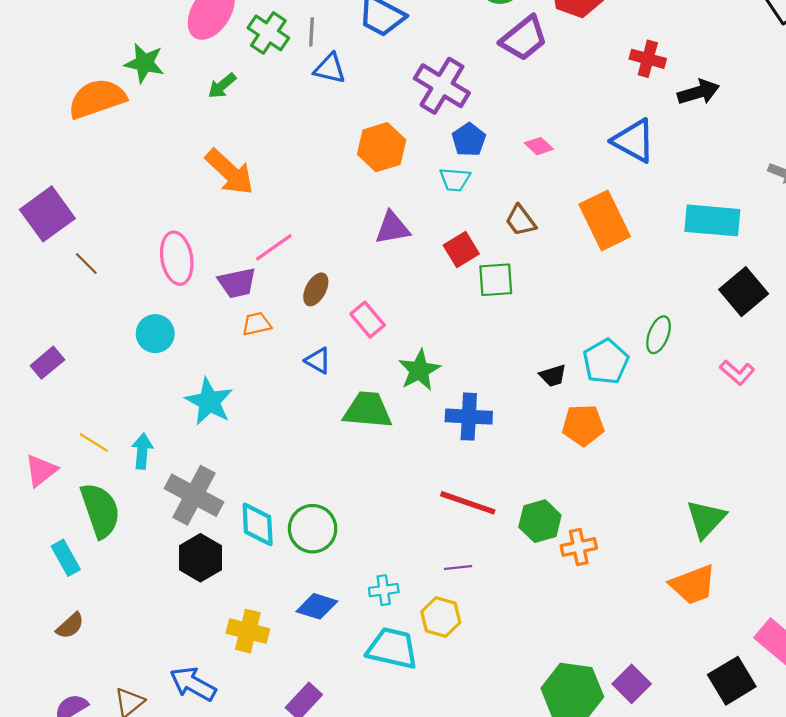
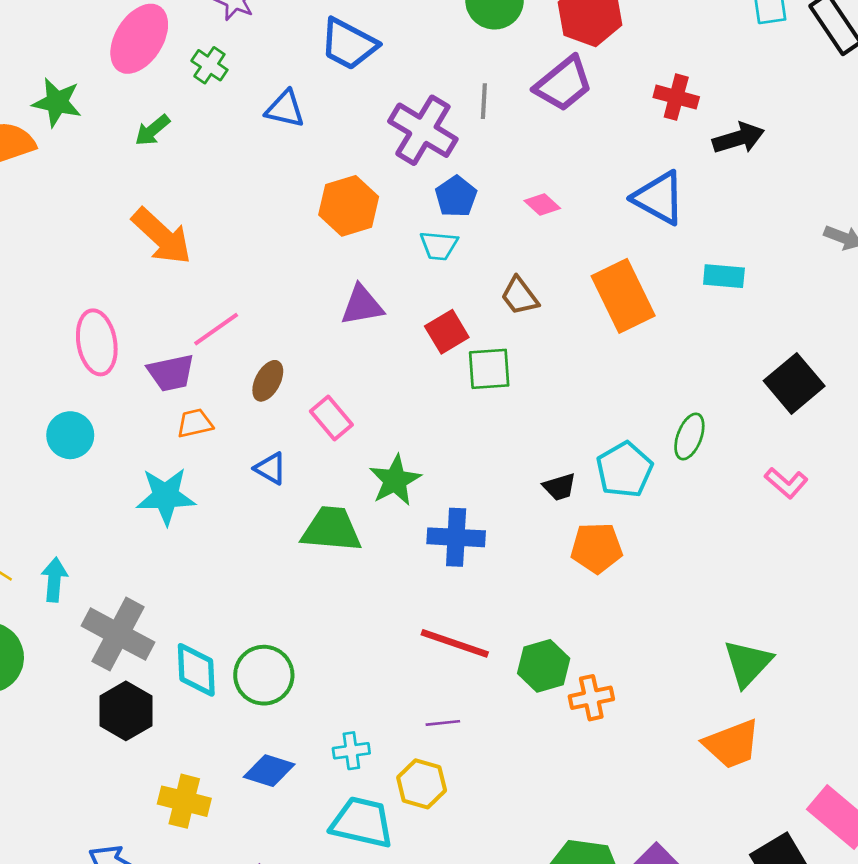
gray line: (311, 32) -> (484, 101), moved
green cross: (268, 33) -> (209, 65), size x0.7
purple trapezoid: (524, 38) -> (563, 84), moved
cyan rectangle: (712, 220) -> (724, 276), moved, size x0.6
cyan star: (209, 402) -> (166, 496), moved, turned -30

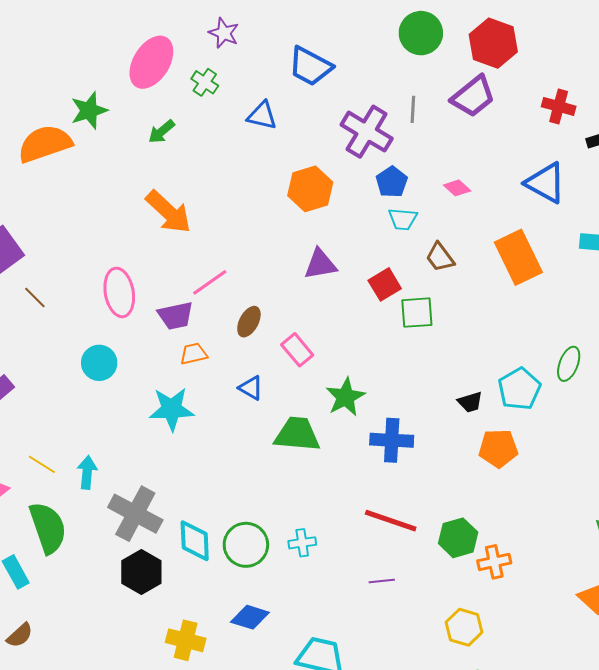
green star: (57, 102) -> (89, 110), turned -30
cyan trapezoid: (439, 246) -> (403, 219), moved
cyan cross: (351, 751) -> (302, 543), moved
yellow hexagon: (422, 784) -> (464, 627), moved

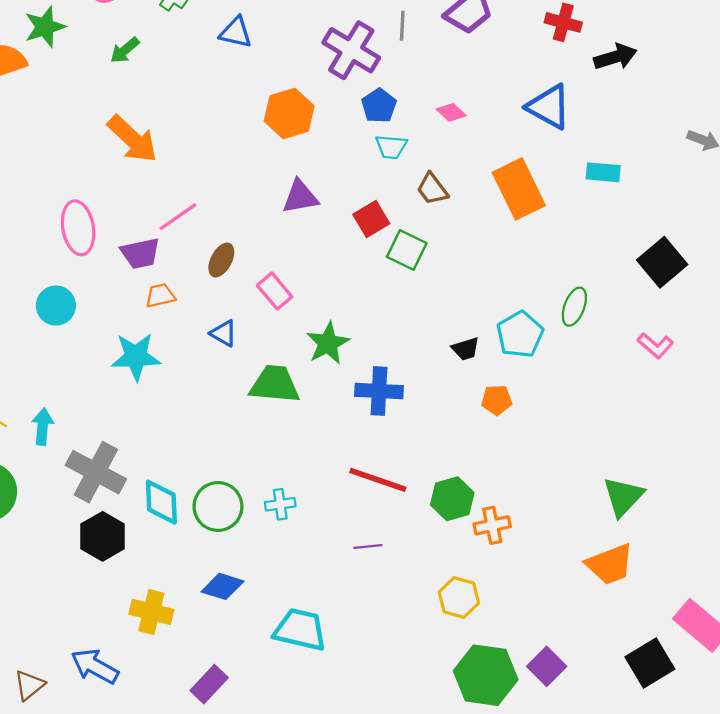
green square: (417, 313) -> (407, 250), turned 30
orange pentagon: (498, 448) -> (497, 400), size x0.7

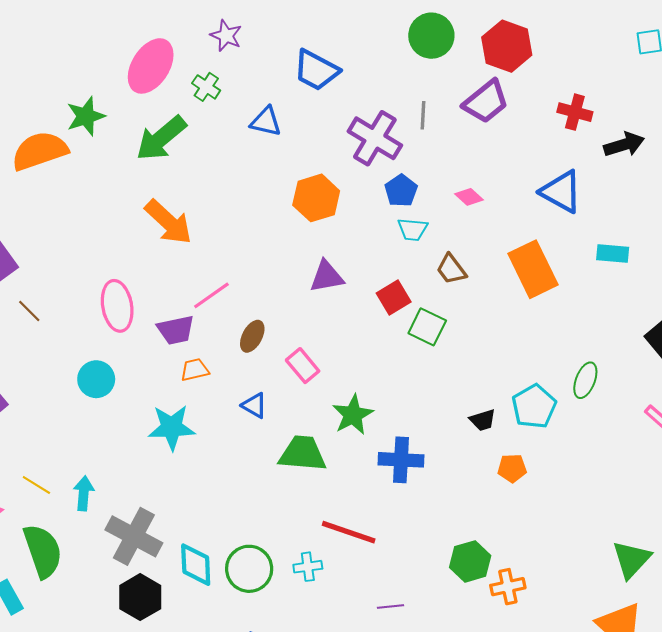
green arrow: (125, 50) -> (161, 138), size x1.8
red line: (378, 480) -> (349, 532), moved

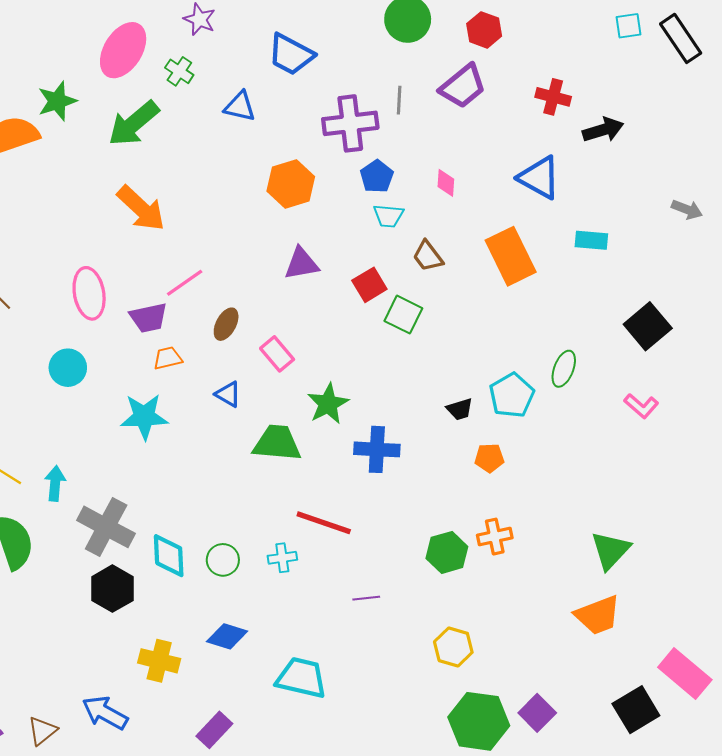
red hexagon: (507, 46) -> (484, 30), size x0.7
purple cross: (375, 138) -> (350, 123), turned -38
pink diamond: (469, 197) -> (446, 183), turned 52
green circle: (249, 569) -> (223, 560), size x0.7
orange cross: (508, 587) -> (495, 537), moved

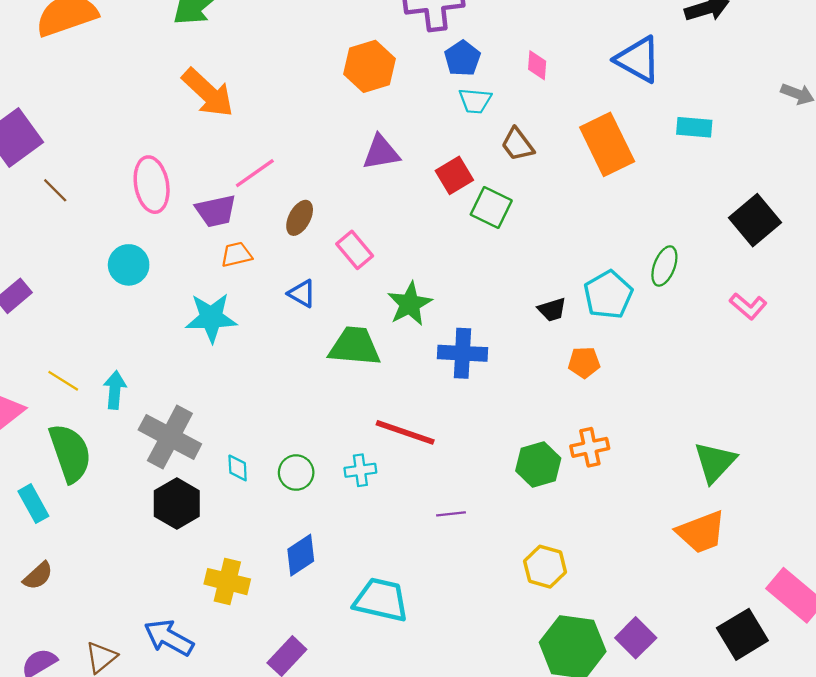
cyan diamond: (169, 556) -> (238, 468), size x0.6
blue diamond: (227, 636) -> (301, 555), turned -51

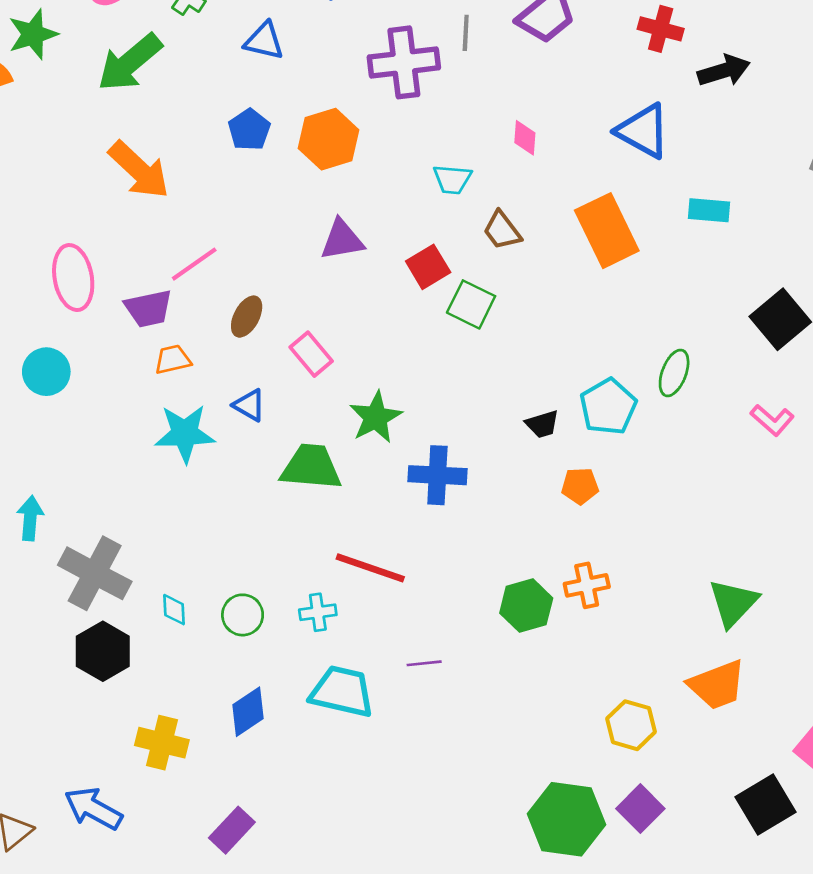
blue pentagon: (462, 58) -> (249, 130), moved
cyan star: (211, 318) -> (185, 433), moved
yellow hexagon: (545, 567) -> (631, 725), moved
cyan trapezoid: (381, 600) -> (342, 692), moved

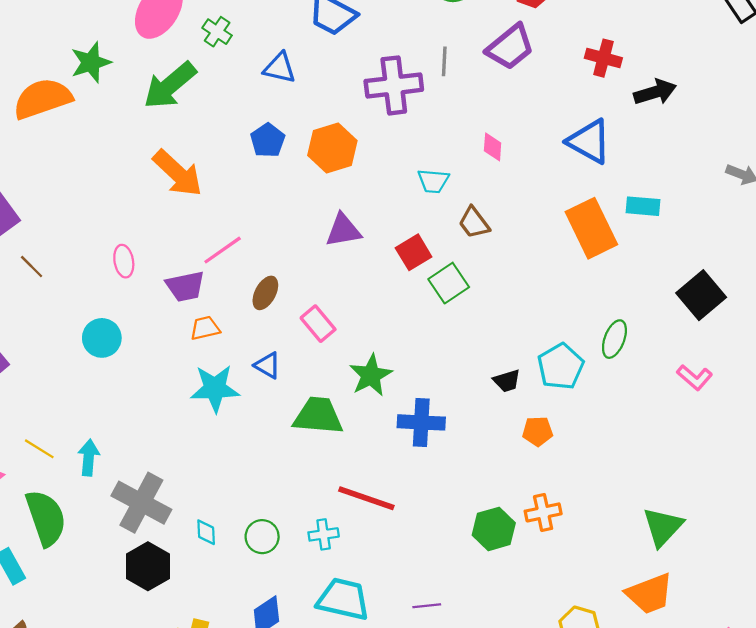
orange rectangle: (607, 231) -> (591, 228), moved
pink ellipse: (73, 278) -> (124, 261), size x0.6
green square: (471, 304) -> (449, 283), turned 30
purple line: (424, 663) -> (427, 606), moved

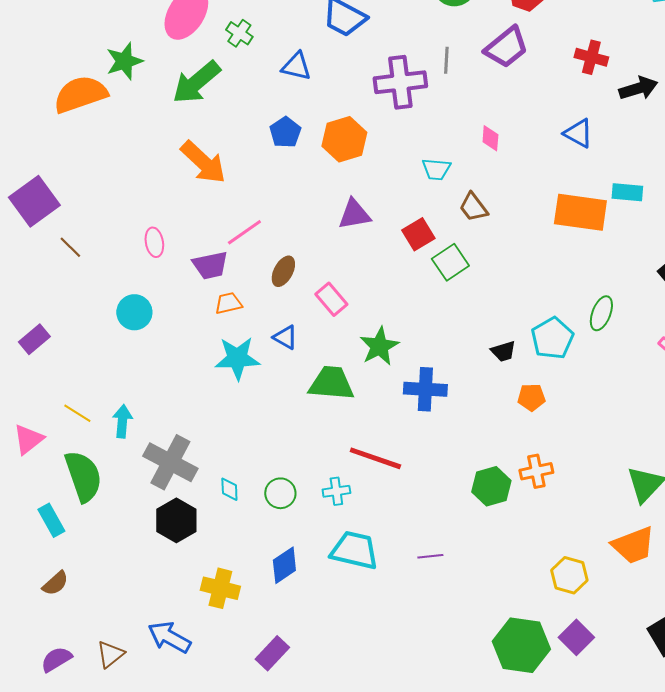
blue triangle: (589, 141) -> (578, 133), size x0.7
orange rectangle: (591, 228) -> (580, 212), turned -56

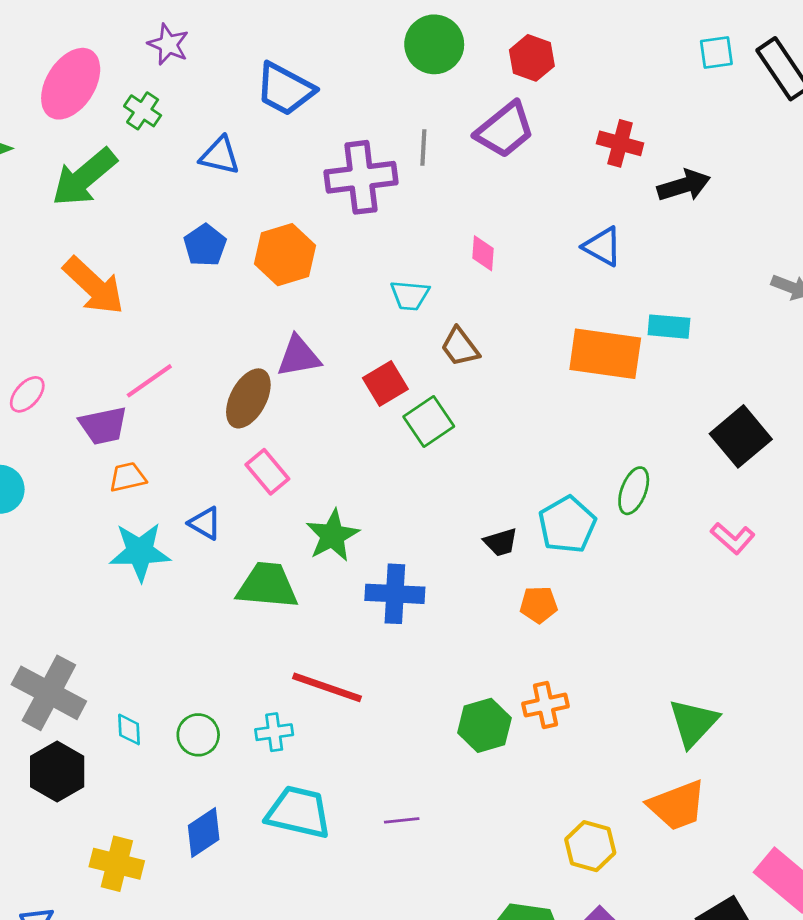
pink ellipse: (154, 242) -> (27, 394), turned 52
brown ellipse: (283, 271) -> (248, 398), moved, size x1.4

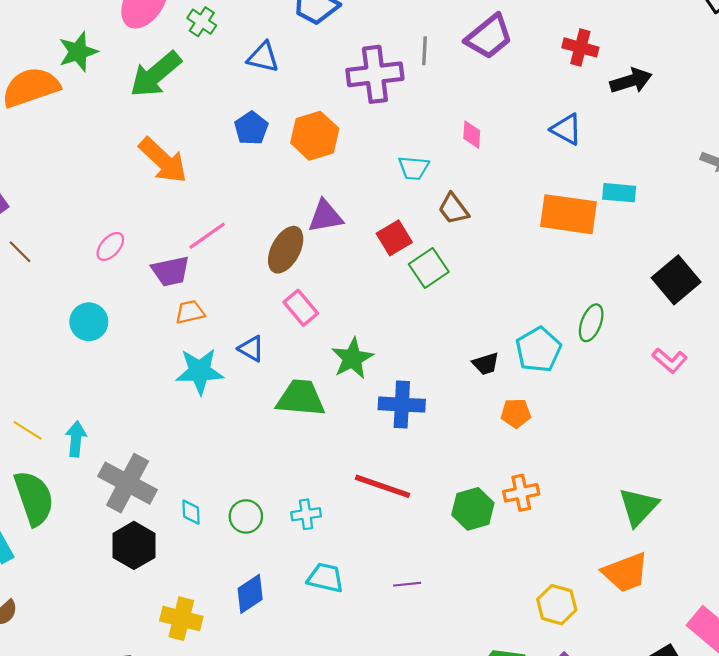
red line: (327, 687) -> (382, 486), moved
cyan trapezoid: (299, 812) -> (325, 578), size x0.7

